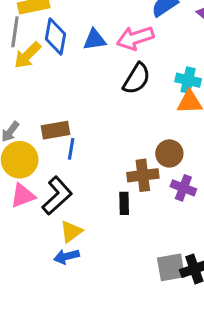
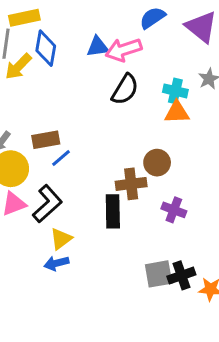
blue triangle: (94, 40) -> (98, 47), moved
blue line: (71, 149) -> (61, 158), turned 40
purple cross: (183, 188) -> (174, 210), moved
black rectangle: (124, 203) -> (113, 211), size x1.5

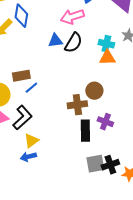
blue triangle: (98, 47) -> (55, 41), moved
black rectangle: (113, 211) -> (85, 131), moved

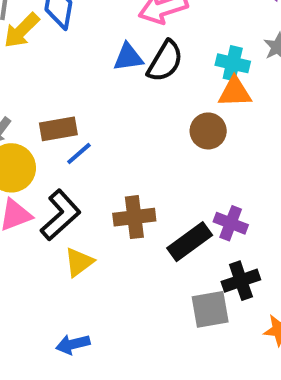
brown circle: (94, 91) -> (208, 131), moved
brown cross: (77, 105) -> (134, 217), moved
black rectangle: (85, 131) -> (190, 242), turned 55
blue arrow: (28, 157) -> (73, 344), moved
black cross: (110, 165) -> (241, 281), moved

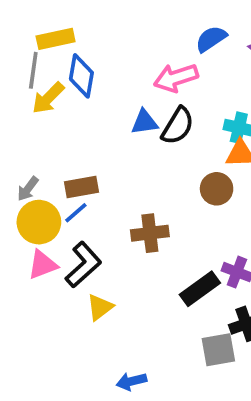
blue line: (79, 154) -> (76, 213), moved
brown cross: (134, 217) -> (150, 233), moved
blue arrow: (73, 344) -> (131, 381), moved

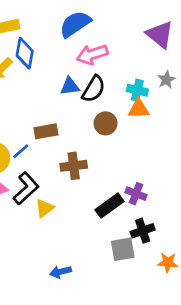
blue semicircle: (211, 39) -> (75, 24), moved, size x1.4
brown rectangle: (81, 187) -> (46, 131), moved
brown circle: (217, 189) -> (106, 123), moved
yellow triangle: (100, 307) -> (45, 208), moved

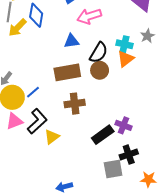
black semicircle: (94, 89) -> (99, 53), moved
orange triangle: (139, 109) -> (126, 59), turned -36
brown rectangle: (46, 131) -> (67, 72), moved, size x1.4

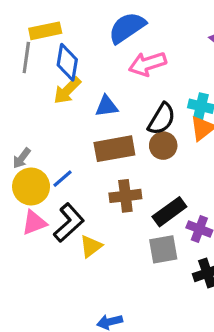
yellow arrow: (17, 28) -> (67, 91), moved
blue triangle: (72, 41) -> (107, 106), moved
black rectangle: (103, 135) -> (169, 212), moved
gray square: (113, 169) -> (163, 249), moved

